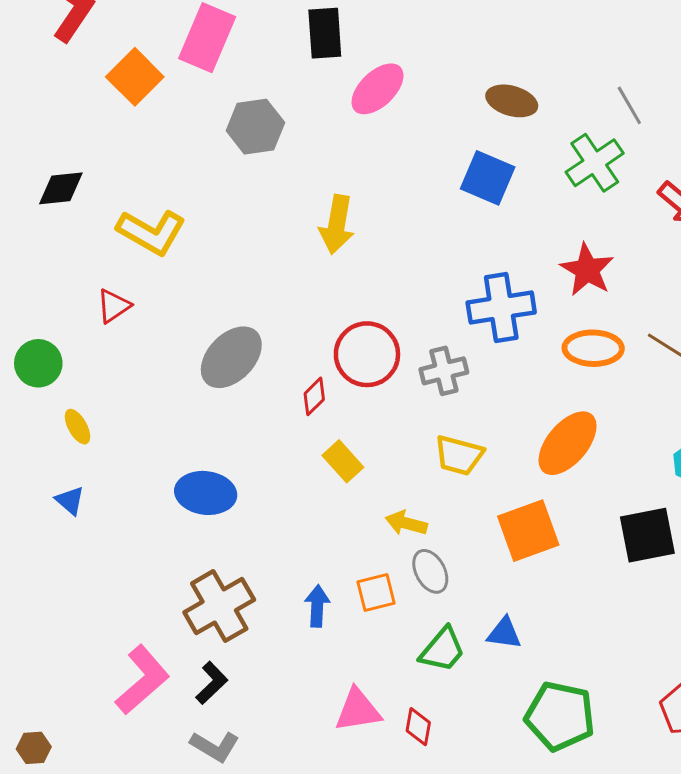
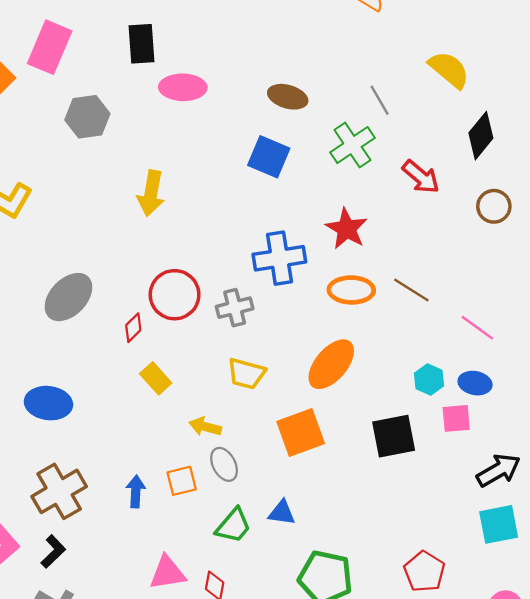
pink ellipse: (378, 89) -> (183, 87), turned 45

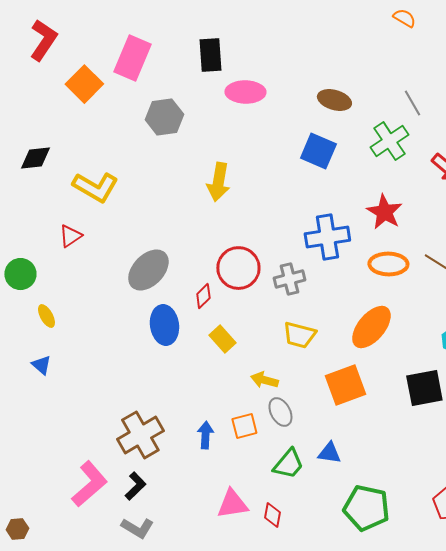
blue ellipse: (48, 403) -> (164, 325), moved, turned 75

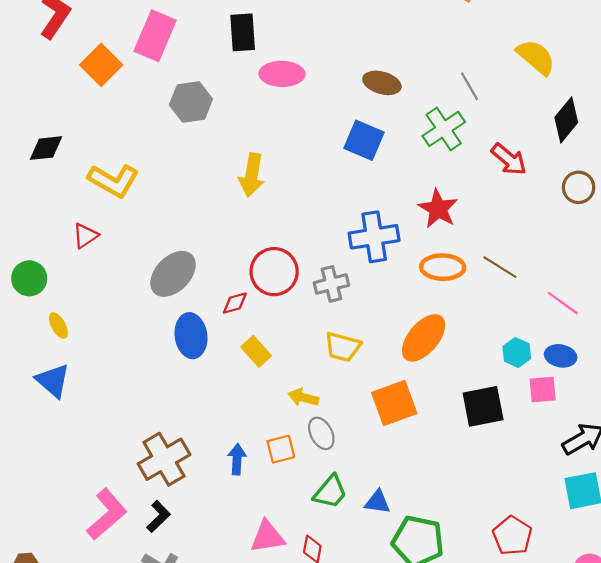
red diamond: (203, 296) -> (235, 303), turned 30
blue triangle: (41, 365) -> (53, 381), size x1.6
blue triangle: (329, 453) -> (377, 502), moved

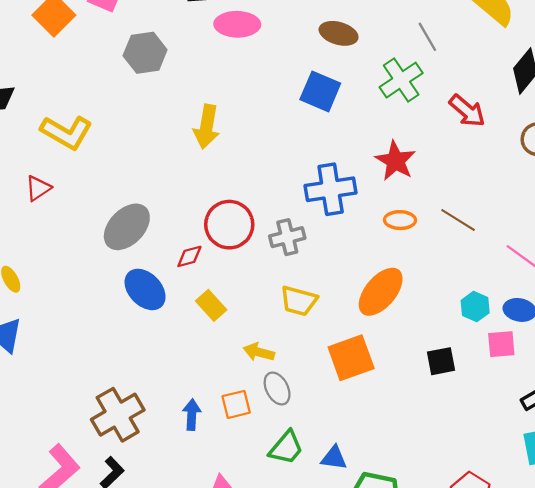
orange ellipse: (443, 267) -> (400, 220), size x0.7
blue ellipse: (191, 336) -> (145, 289), turned -36
black square: (483, 406) -> (441, 361), size x0.7

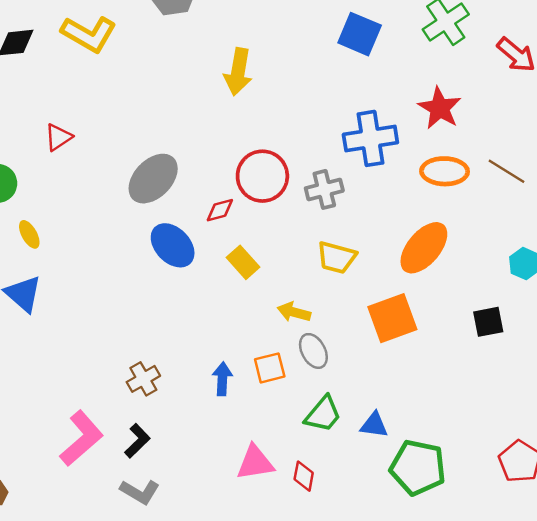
yellow L-shape: (67, 132) -> (89, 34), moved
orange ellipse: (400, 220) -> (445, 171), size x1.4
brown cross: (118, 415) -> (143, 379), size x0.6

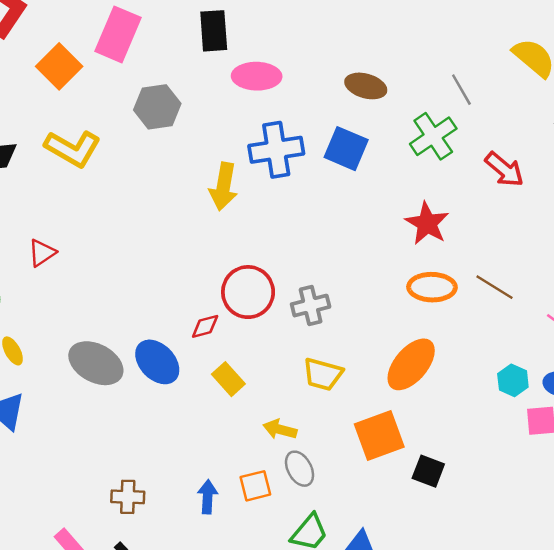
blue cross: (370, 138) -> (276, 150), moved
gray ellipse: (153, 179) -> (96, 363), moved, turned 74
black square: (488, 322) -> (428, 471), moved, turned 32
brown cross: (143, 379) -> (128, 497), turned 32

